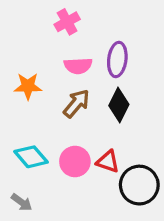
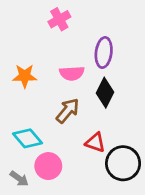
pink semicircle: (78, 66) -> (72, 73), moved
brown arrow: (77, 103) -> (68, 111), moved
pink circle: (75, 161) -> (48, 166), moved

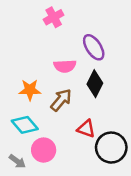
purple ellipse: (104, 52) -> (94, 47), turned -40
orange star: (25, 76) -> (30, 90), moved

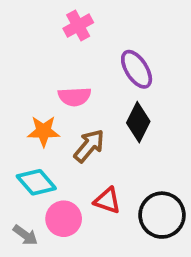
pink semicircle: (65, 66) -> (75, 97), moved
red triangle: (86, 129) -> (107, 200), moved

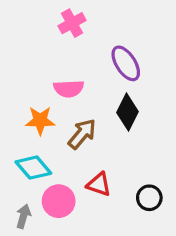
black circle: (162, 215) -> (149, 198), size x0.6
gray arrow: (25, 235) -> (23, 216), turned -110

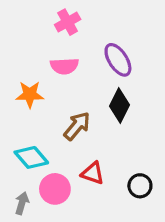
pink semicircle: (69, 89) -> (64, 66), moved
orange star: (40, 121) -> (30, 94), moved

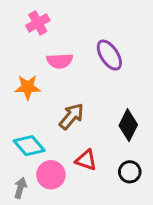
pink cross: (68, 22) -> (38, 23), moved
black diamond: (120, 105) -> (128, 125), moved

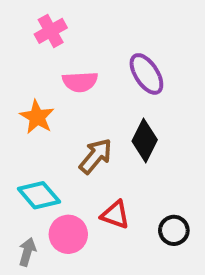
orange star: (28, 87) -> (37, 117), turned 30
black diamond: (128, 125) -> (145, 140), moved

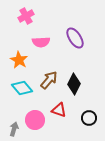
black diamond: (145, 140) -> (74, 84), moved
cyan diamond: (39, 195) -> (22, 88), moved

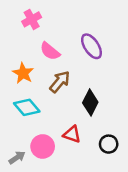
pink semicircle: (41, 42) -> (50, 51), turned 42
brown arrow: (49, 80) -> (60, 82), moved
gray arrow: (14, 129) -> (17, 157), turned 40

